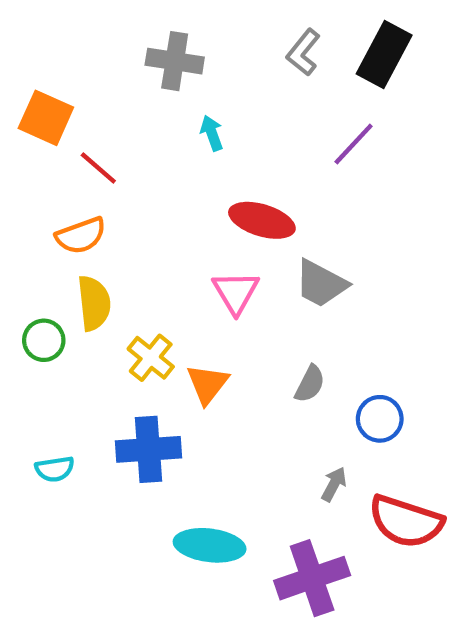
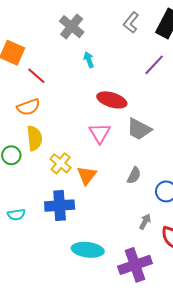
gray cross: (175, 61) -> (72, 27), turned 30

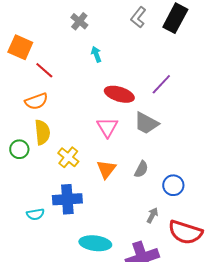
gray cross: (72, 27) -> (79, 21), size x0.7
purple line: (154, 65) -> (161, 84), moved
orange triangle: (87, 175) -> (106, 169), moved
cyan semicircle: (16, 215) -> (35, 214), moved

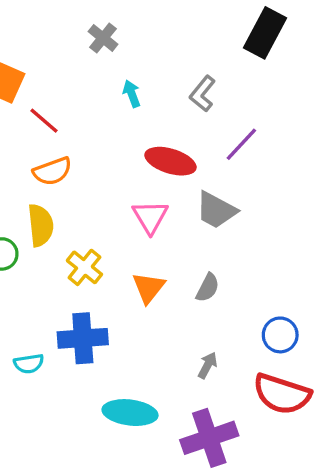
gray L-shape: (138, 17) -> (203, 94), moved
orange semicircle: (36, 101) -> (52, 171), moved
blue circle: (173, 185) -> (280, 335), moved
gray arrow: (152, 215) -> (208, 365), moved

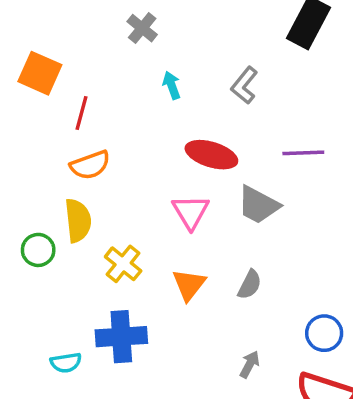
red line: (44, 121) -> (81, 113), turned 64
purple line: (241, 144) -> (303, 153), moved, turned 45

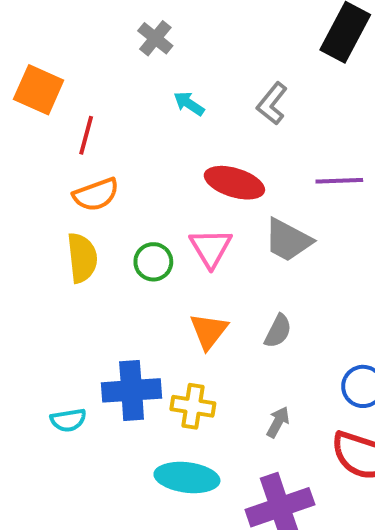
cyan arrow: (172, 85) -> (189, 104), turned -36
green circle: (38, 250) -> (153, 262), moved
yellow cross: (123, 264) -> (193, 406), moved, turned -30

